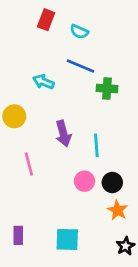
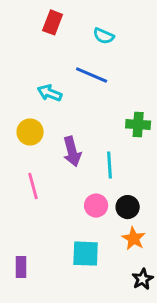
cyan semicircle: (79, 32) -> (104, 36), moved
green cross: (107, 88) -> (138, 124), moved
yellow circle: (14, 116) -> (30, 132), moved
cyan square: (67, 239) -> (86, 254), moved

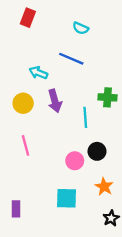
red rectangle: (53, 22) -> (28, 18), moved
purple arrow: (72, 152) -> (55, 101), moved
cyan line: (110, 165) -> (85, 117), moved
black circle: (128, 207) -> (97, 151), moved

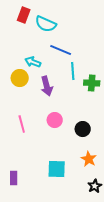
cyan semicircle: (81, 28) -> (46, 24), moved, size x1.5
yellow circle: (23, 103) -> (20, 78), moved
cyan line: (85, 117) -> (73, 71), moved
pink circle: (75, 161) -> (55, 120), moved

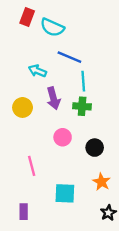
yellow circle: (20, 78) -> (23, 107), moved
green cross: (92, 83) -> (82, 106), moved
pink line: (22, 124) -> (32, 166), moved
purple rectangle: (14, 178) -> (24, 212), moved

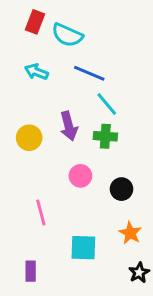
cyan arrow: (37, 71) -> (36, 72), moved
cyan line: (83, 81) -> (107, 104), turned -36

